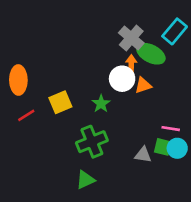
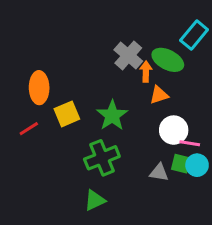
gray cross: (131, 38) -> (128, 55), moved
white circle: (122, 79) -> (174, 130), moved
orange ellipse: (18, 80) -> (39, 88), moved
green star: (101, 104) -> (112, 115), size x1.5

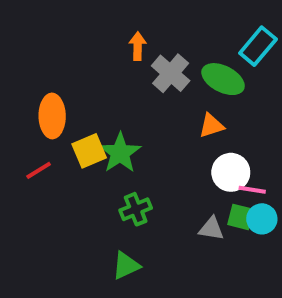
orange arrow: (146, 72) -> (138, 46), moved
green star: (112, 115) -> (120, 153), moved
green cross: (102, 158) -> (136, 209), size x0.7

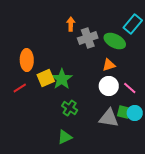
gray cross: (171, 73) -> (88, 38), turned 30
white circle: (231, 172) -> (109, 86), moved
pink line: (252, 190) -> (130, 88), moved, turned 32
green cross: (136, 209) -> (70, 108), turned -35
gray triangle: (211, 229) -> (109, 118), size x1.5

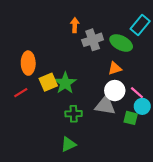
green cross: (70, 108) -> (74, 114), turned -35
cyan circle: (135, 113) -> (142, 106), moved
gray triangle: (109, 118) -> (105, 105), moved

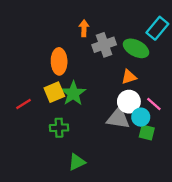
orange ellipse: (28, 63) -> (59, 61), moved
cyan circle: (142, 106) -> (141, 117), moved
green cross: (74, 114) -> (59, 128), moved

